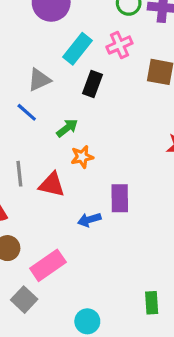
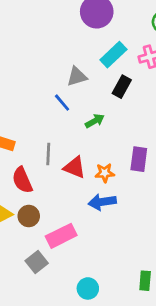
orange star: (82, 157) -> (105, 173), moved
purple rectangle: (120, 198) -> (139, 159), moved
blue arrow: (89, 220) -> (102, 202), size x1.4

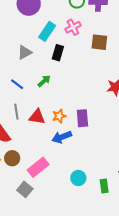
blue line: (62, 103) -> (17, 84), moved
purple rectangle: (139, 159) -> (82, 118), moved
cyan circle: (88, 288) -> (78, 178), moved

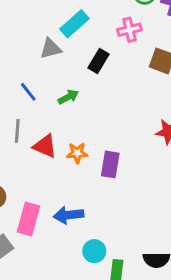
cyan rectangle: (47, 31) -> (74, 24), moved
blue arrow: (62, 137) -> (68, 215), moved
pink rectangle: (38, 167) -> (28, 219), turned -50
cyan circle: (78, 178) -> (94, 251), moved

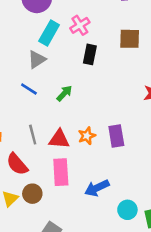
pink cross: (129, 30) -> (80, 25), moved
black rectangle: (99, 61) -> (90, 54), moved
blue line: (28, 92) -> (29, 89), moved
pink rectangle: (28, 219) -> (61, 172), moved

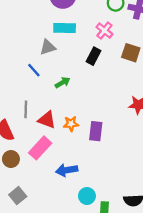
pink cross: (80, 25) -> (104, 31), moved, turned -35
cyan rectangle: (49, 33) -> (65, 28), turned 45
pink rectangle: (61, 172) -> (40, 148), turned 30

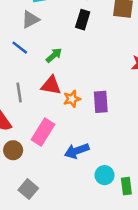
red triangle: (47, 120) -> (51, 85), moved

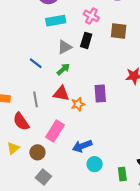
gray triangle: (30, 19) -> (65, 47), moved
purple rectangle: (101, 102) -> (100, 94), moved
brown circle: (13, 150) -> (37, 152), moved
cyan circle: (105, 175) -> (95, 164), moved

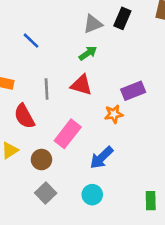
blue line: (36, 63) -> (31, 41), moved
purple rectangle: (100, 94) -> (133, 91), turned 66
orange star: (78, 104) -> (114, 114), moved
blue arrow: (82, 146) -> (102, 158), turned -30
cyan circle: (95, 164) -> (92, 195), moved

